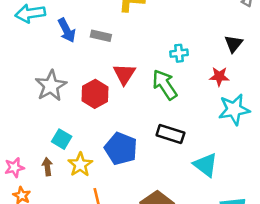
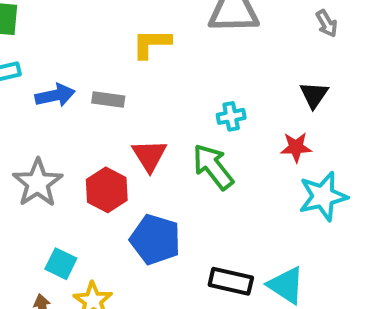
blue arrow: (67, 30) -> (55, 95), turned -70
black rectangle: (170, 134) -> (231, 281), moved
blue pentagon: (121, 149) -> (155, 239), moved

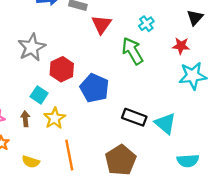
cyan cross: (231, 116) -> (146, 24), turned -32
red triangle: (149, 155) -> (101, 24), moved
red hexagon: (107, 190) -> (62, 69), moved

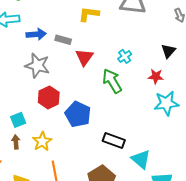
gray star: (32, 47) -> (37, 66), moved, turned -30
cyan square: (39, 95) -> (18, 120), moved, turned 35
cyan triangle: (165, 123) -> (141, 159), moved

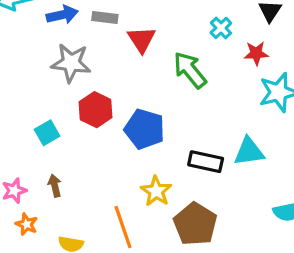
cyan cross: (125, 56) -> (221, 28), moved
cyan square: (18, 120) -> (47, 133), moved
yellow star: (42, 141) -> (156, 191), moved
cyan triangle: (141, 159) -> (249, 152), moved, turned -40

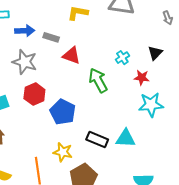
red triangle: (142, 39) -> (71, 55), turned -48
yellow star: (156, 191) -> (63, 152), turned -30

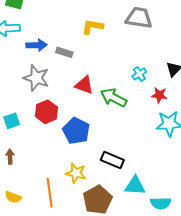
red triangle: (71, 55) -> (84, 85), moved
green arrow: (98, 80) -> (114, 98), turned -35
cyan triangle: (125, 138) -> (135, 186), moved

